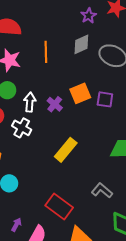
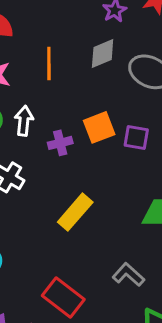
white arrow: (30, 102) -> (24, 121), moved
purple cross: (55, 104) -> (60, 143), turned 35

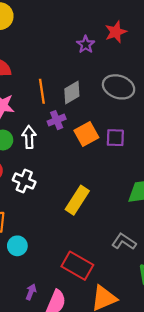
gray diamond: (103, 54) -> (72, 93), moved
purple cross: (60, 143) -> (57, 120), moved

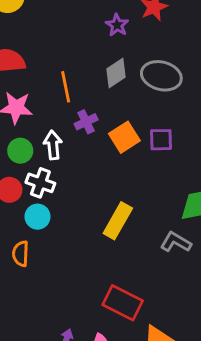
gray diamond: (72, 93) -> (116, 73), moved
white cross: (24, 181) -> (40, 183), moved
gray L-shape: (124, 242) -> (176, 242), moved
cyan circle: (17, 246) -> (38, 217), moved

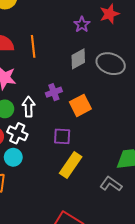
orange line: (66, 87) -> (33, 46), moved
purple square: (161, 140) -> (62, 136), moved

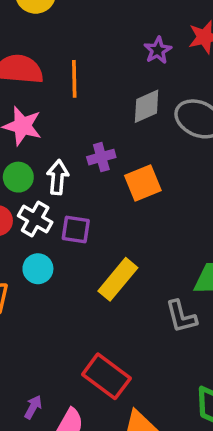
purple square: (62, 136) -> (76, 229), moved
cyan circle: (13, 157) -> (38, 269), moved
gray L-shape: (111, 184) -> (181, 317), turned -145

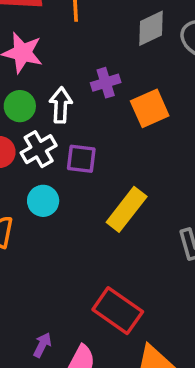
white cross: (35, 219) -> (39, 149), turned 32

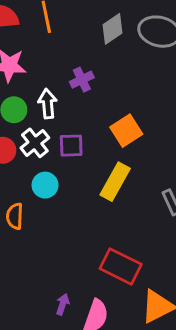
orange square: (150, 108) -> (126, 131), moved

